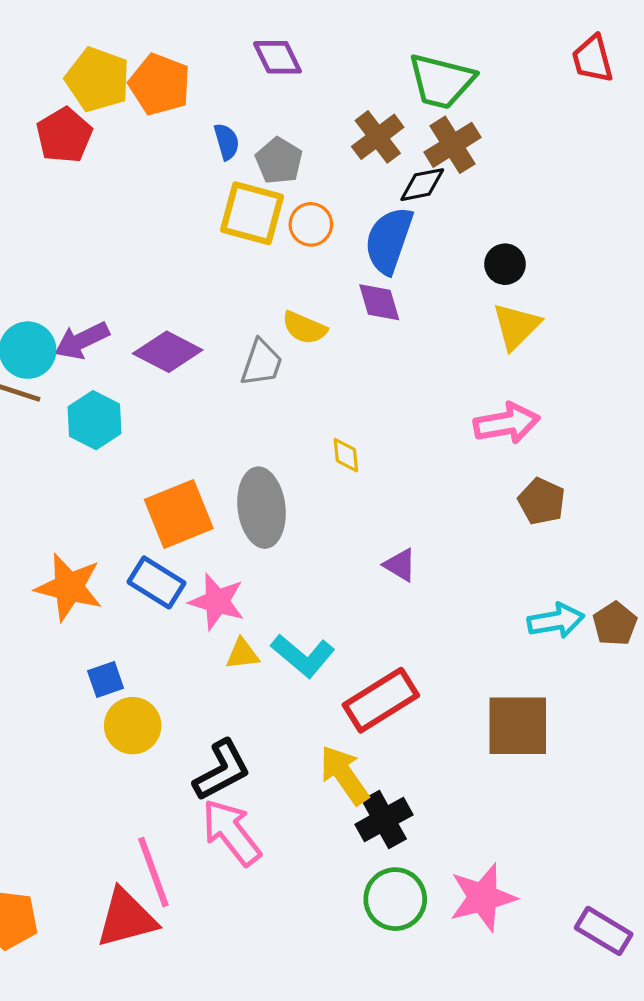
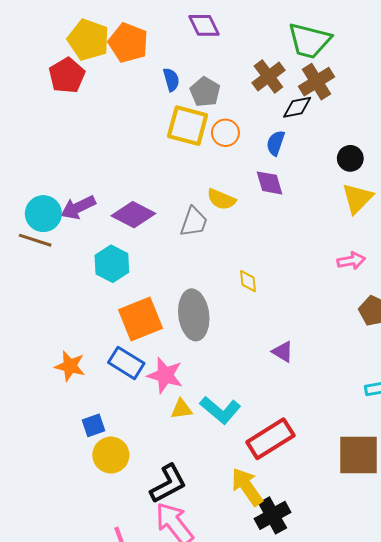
blue semicircle: (389, 240) -> (276, 143), size x0.6
cyan hexagon: (94, 420) -> (112, 264), moved
pink arrow: (507, 423) -> (351, 261), size x0.7
orange star: (69, 587) -> (70, 366), size x0.7

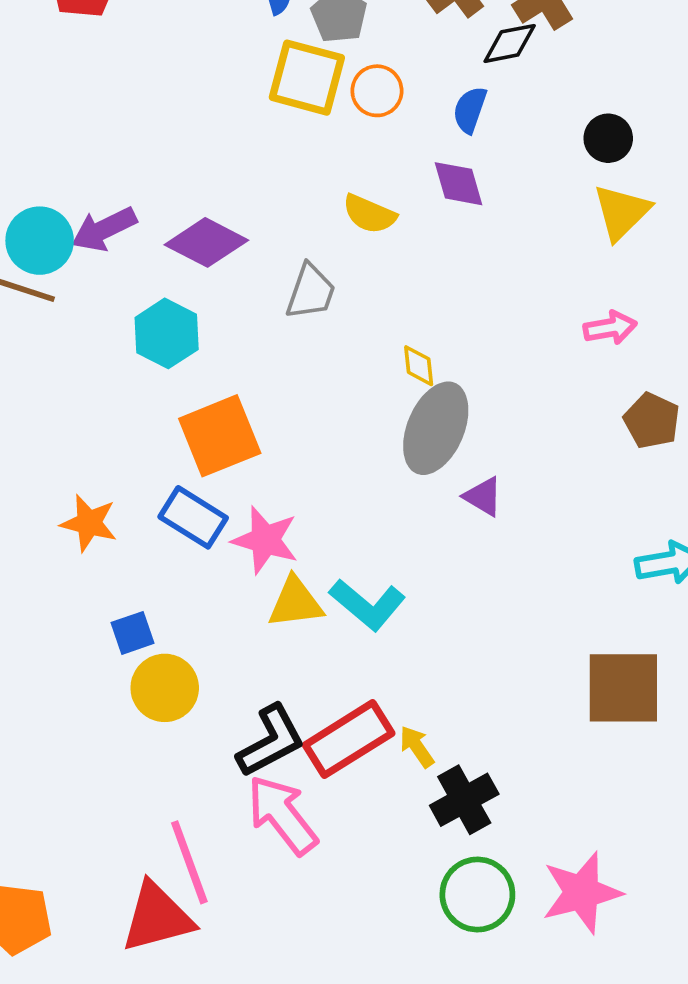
gray trapezoid: (194, 222) -> (311, 292), moved
gray ellipse: (194, 315) -> (436, 428), moved, turned 30
yellow triangle: (181, 409) -> (295, 603), size x1.4
red rectangle: (270, 439) -> (349, 739), moved
yellow arrow: (247, 487) -> (417, 747), size x0.6

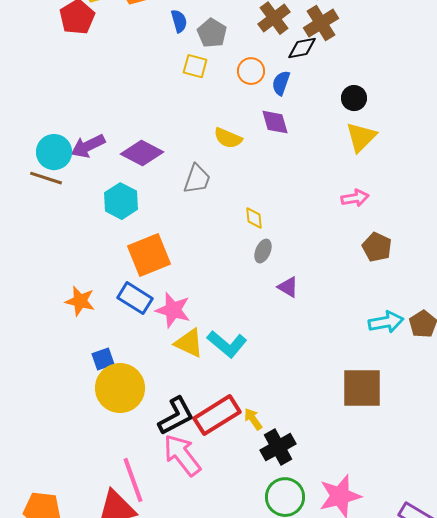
yellow square: (307, 78) -> (195, 66), size x0.6
orange circle: (377, 91) -> (251, 71), moved
gray ellipse: (436, 428) -> (263, 251), size x0.5
yellow triangle: (295, 603) -> (189, 343), turned 32
yellow circle: (165, 688) -> (120, 388), size x1.4

